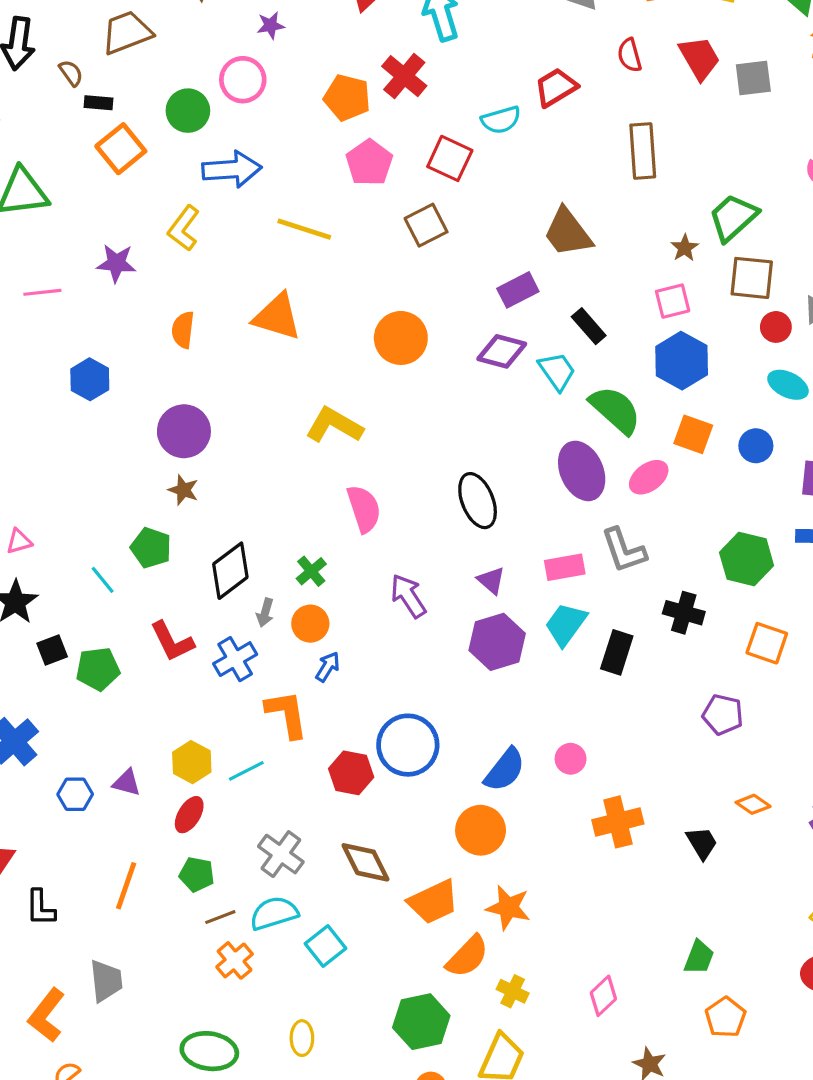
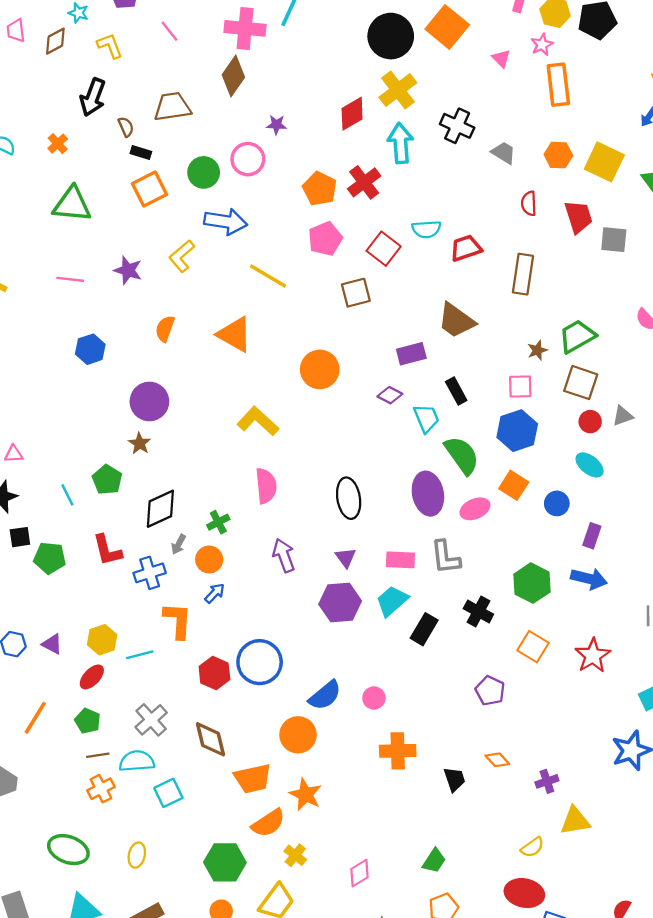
red trapezoid: (556, 87) -> (466, 248), moved
brown trapezoid: (568, 232) -> (456, 321), turned -30
purple diamond: (502, 351) -> (390, 395), size x0.7

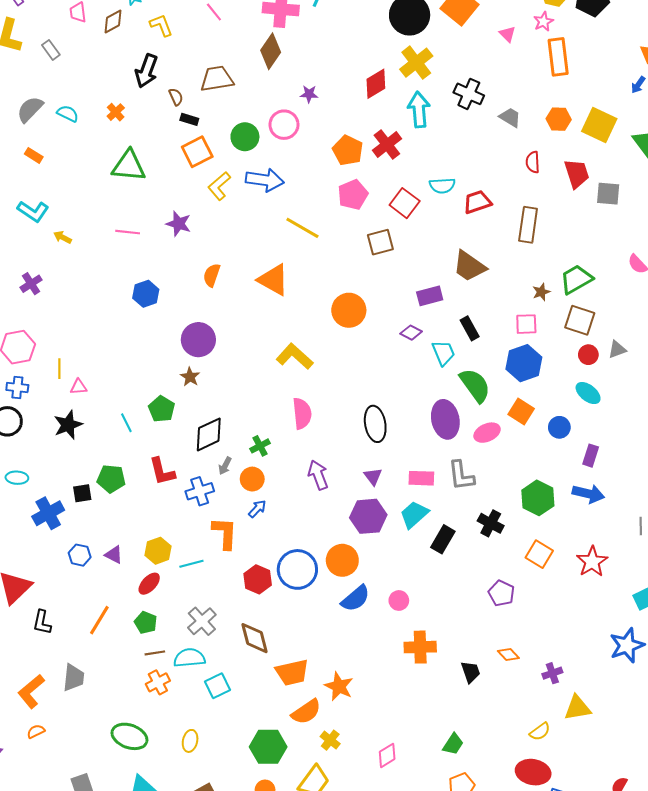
yellow L-shape: (182, 256) -> (219, 186), moved
black square: (20, 537) -> (82, 493), moved
orange circle: (298, 735) -> (342, 560), moved

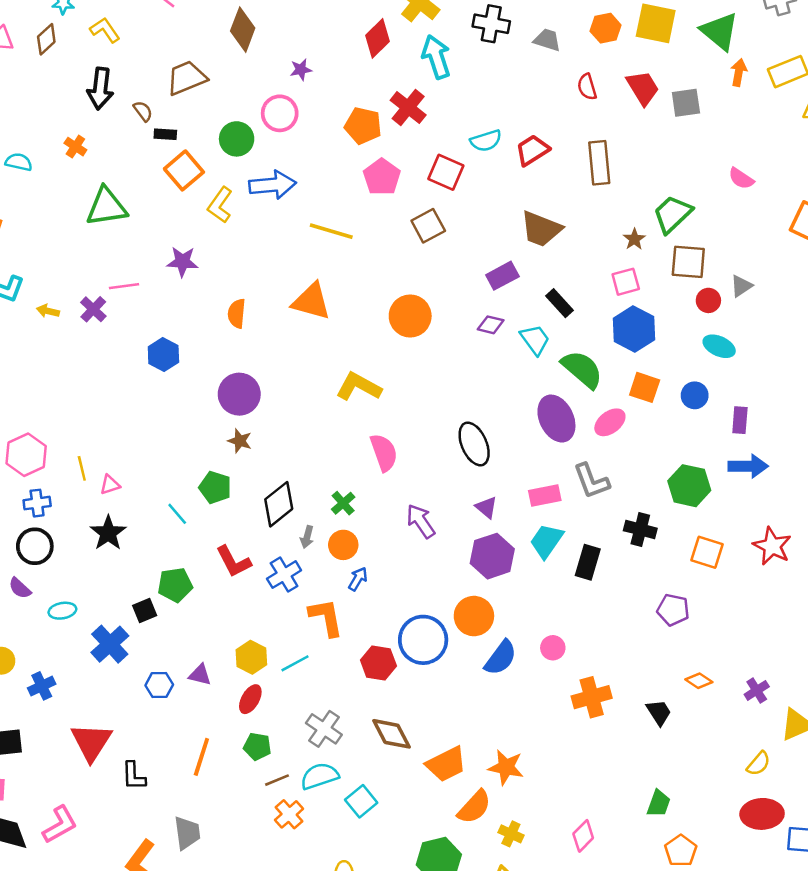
purple cross: (31, 284) -> (93, 309), moved

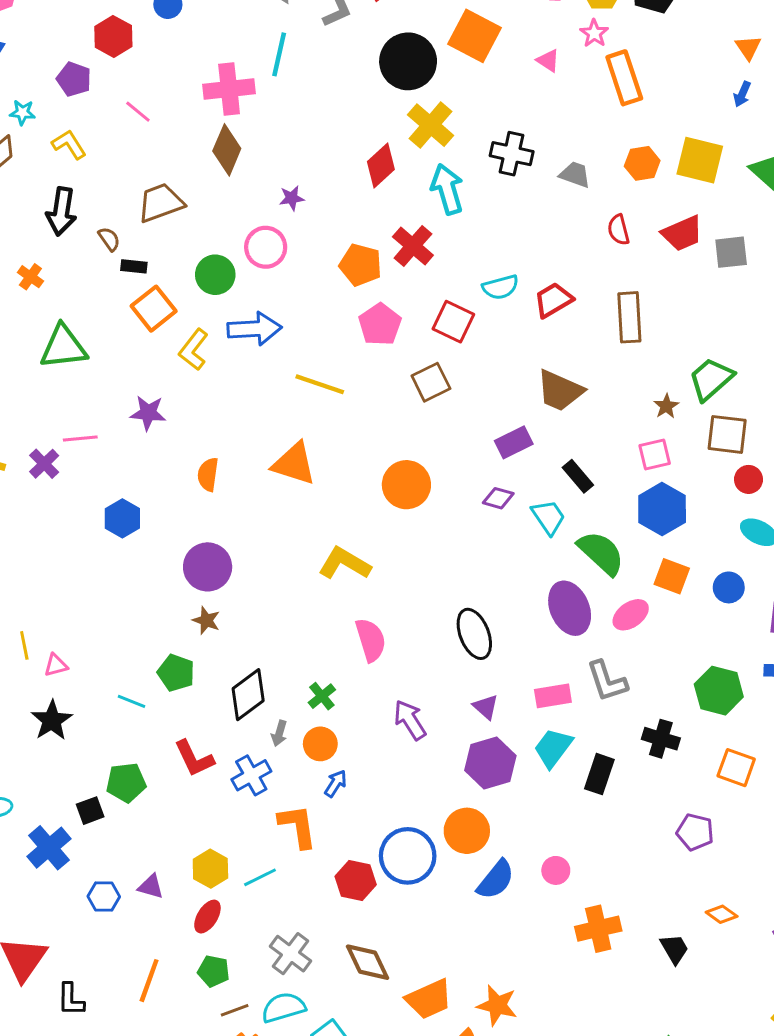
red trapezoid: (643, 88) -> (682, 233), turned 96
cyan line: (177, 514) -> (131, 701), turned -30

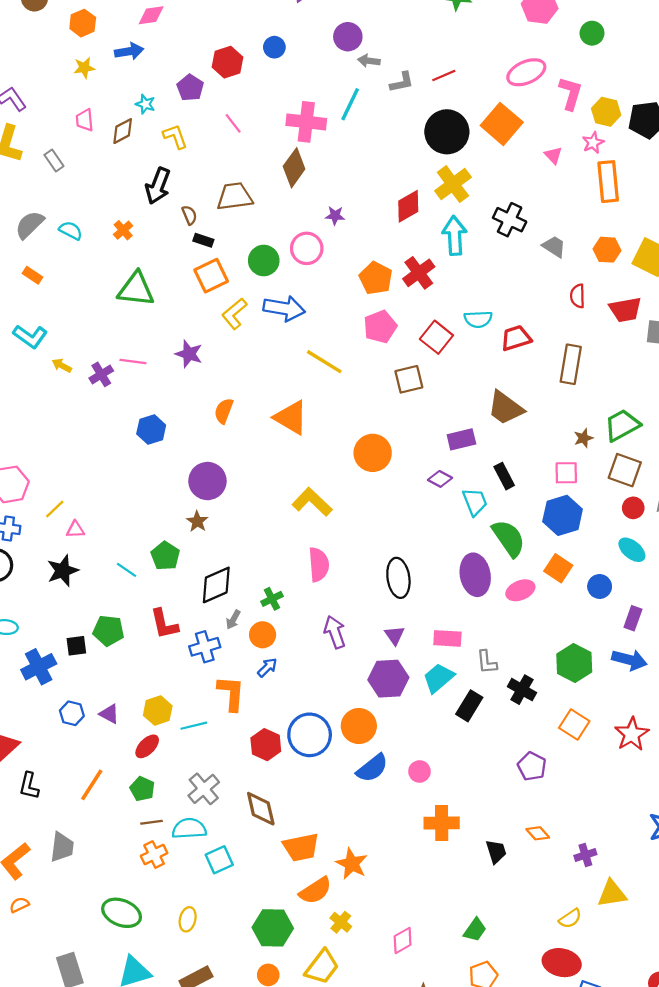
yellow line: (24, 645) -> (55, 509), turned 45
gray L-shape: (607, 681) -> (487, 662), moved, size x0.7

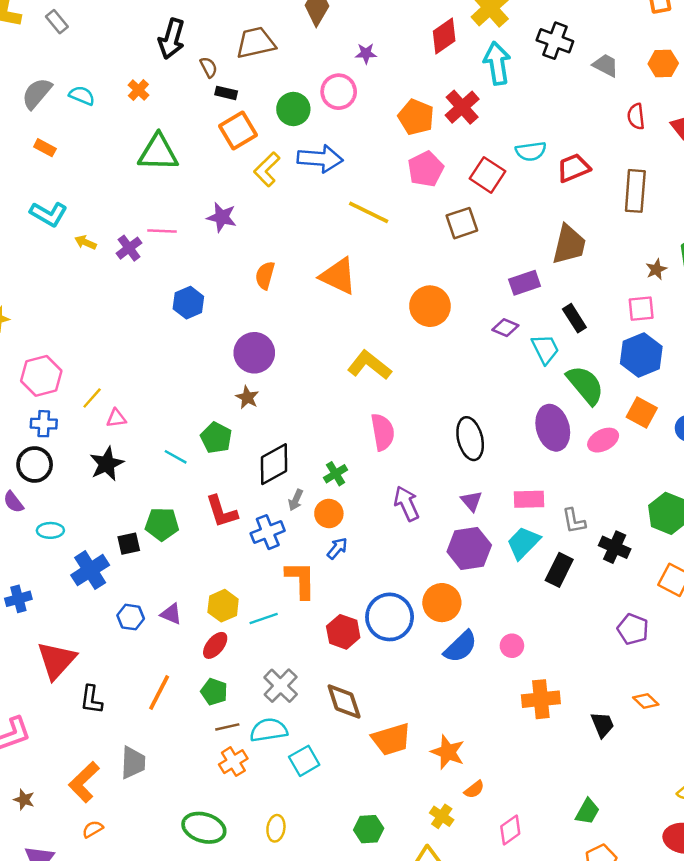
brown trapezoid: (505, 408) -> (569, 245), turned -108
orange semicircle: (315, 891) -> (474, 789), moved, size x0.6
green hexagon: (273, 928) -> (369, 829), size x0.7

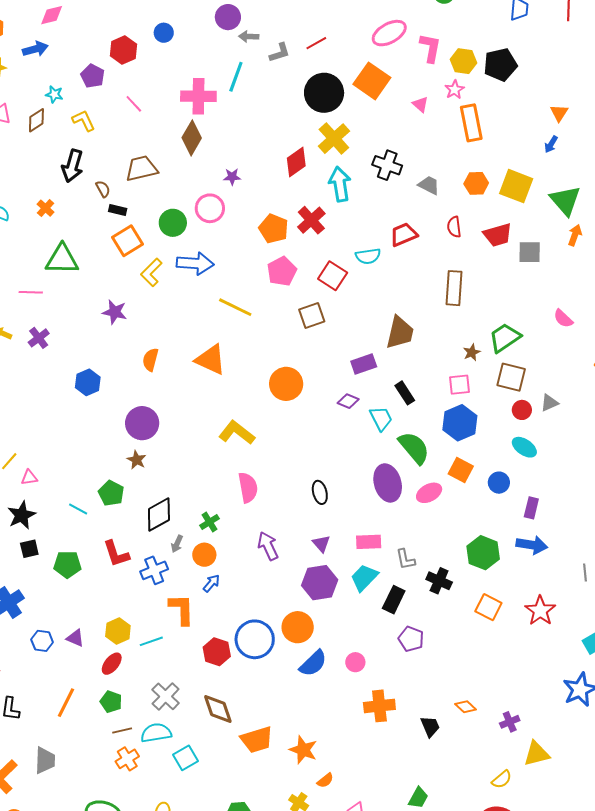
red trapezoid: (573, 168) -> (404, 234), moved
pink line: (162, 231) -> (31, 292), moved
black ellipse: (470, 439) -> (320, 492), size x0.7
black square: (129, 544) -> (29, 549), moved
purple pentagon: (633, 629) -> (411, 639), moved

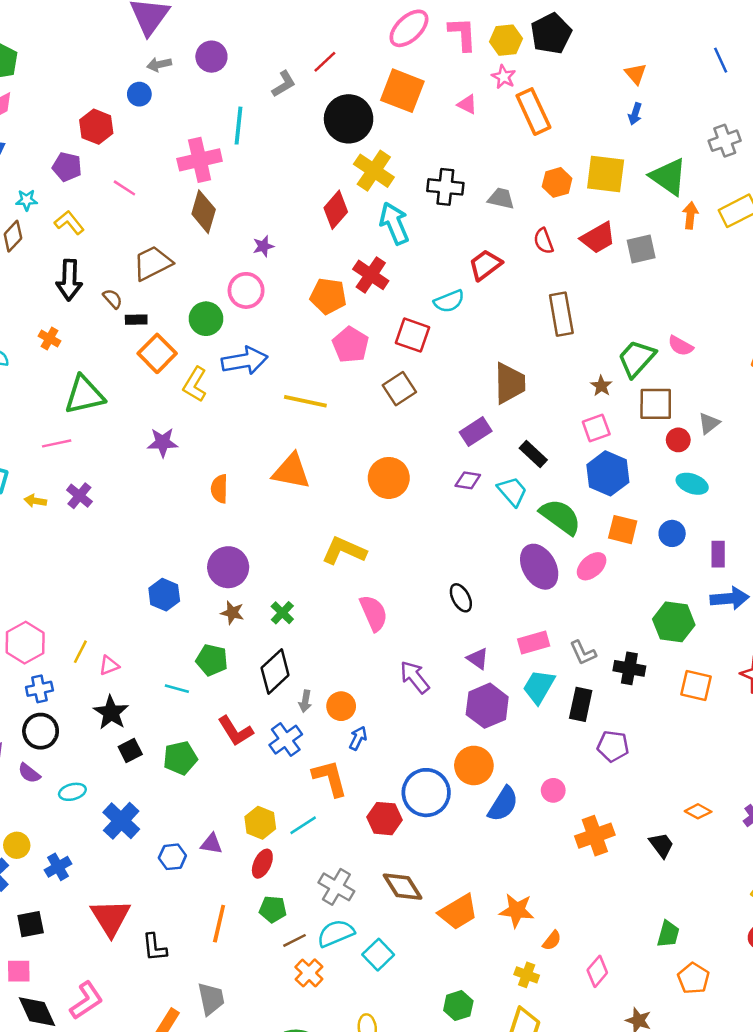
gray arrow: (249, 37) -> (159, 64), moved
pink semicircle: (563, 319) -> (681, 346), moved
blue hexagon: (88, 382) -> (164, 595), moved
green cross: (210, 522) -> (282, 613), moved

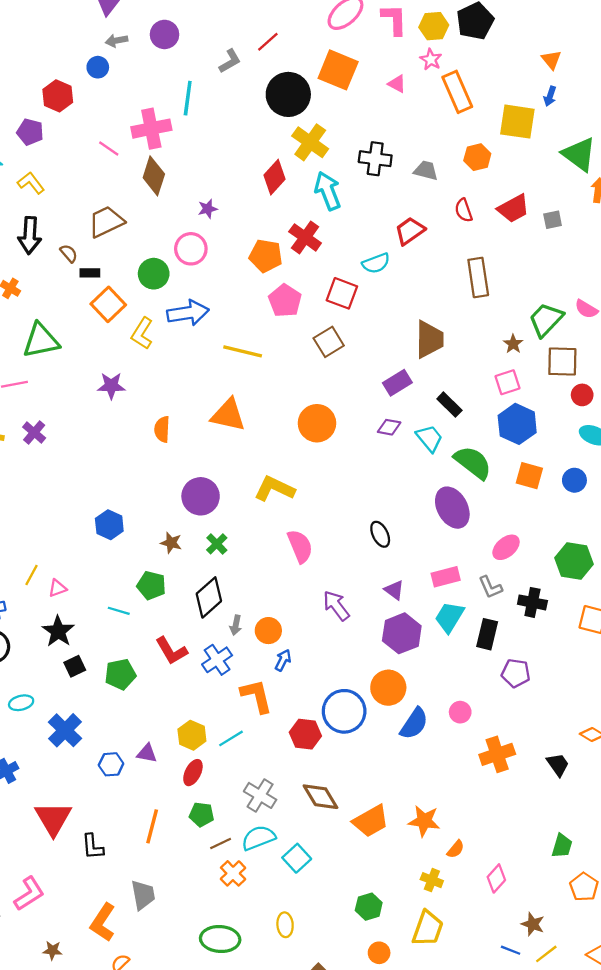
yellow square: (606, 174) -> (517, 122), moved
pink line: (124, 188) -> (109, 149), moved
gray square: (641, 249) -> (553, 220), size x0.7
pink ellipse: (592, 566) -> (506, 547), moved
purple circle: (228, 567) -> (201, 496), moved

